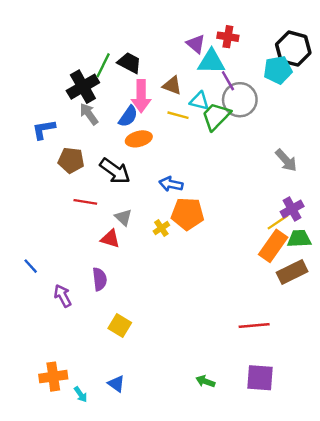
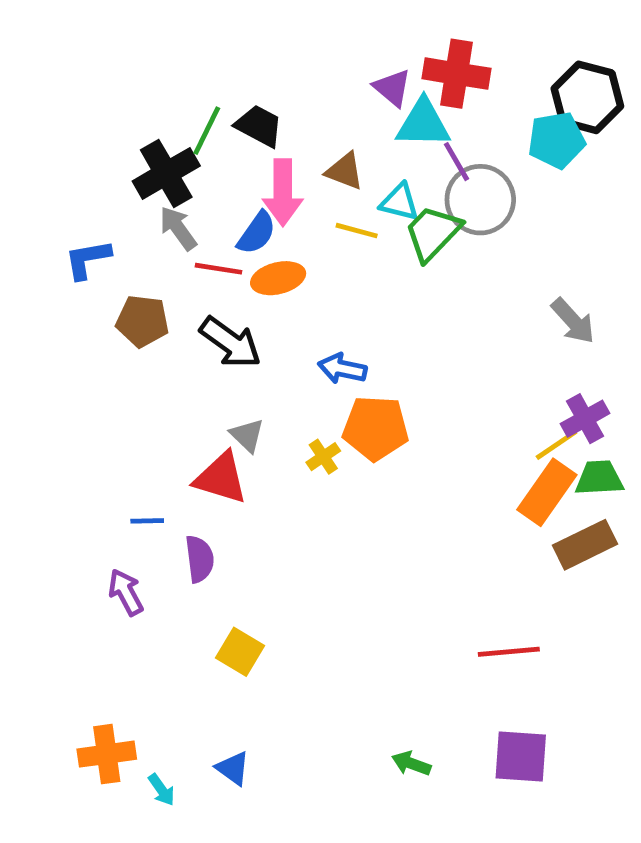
red cross: (228, 37) -> (457, 74), size x1.5
red line: (85, 202) -> (219, 269), moved
red triangle: (110, 239) -> (221, 478), size x1.4
blue line: (31, 266) -> (147, 521), moved, turned -49

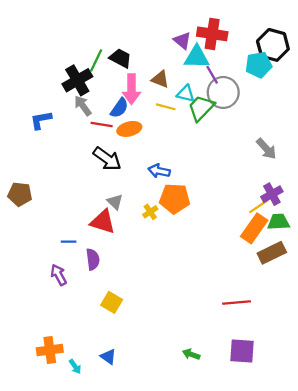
brown pentagon: (142, 321) -> (20, 194), moved

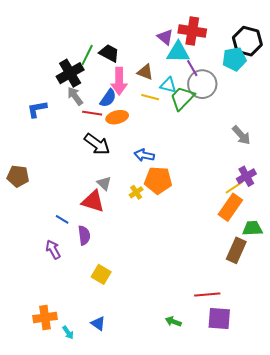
green trapezoid: (278, 222) -> (252, 228), moved
blue line: (69, 242) -> (62, 219), turned 32
brown rectangle: (272, 253) -> (236, 250), moved, turned -40
red line: (236, 302) -> (207, 294), moved

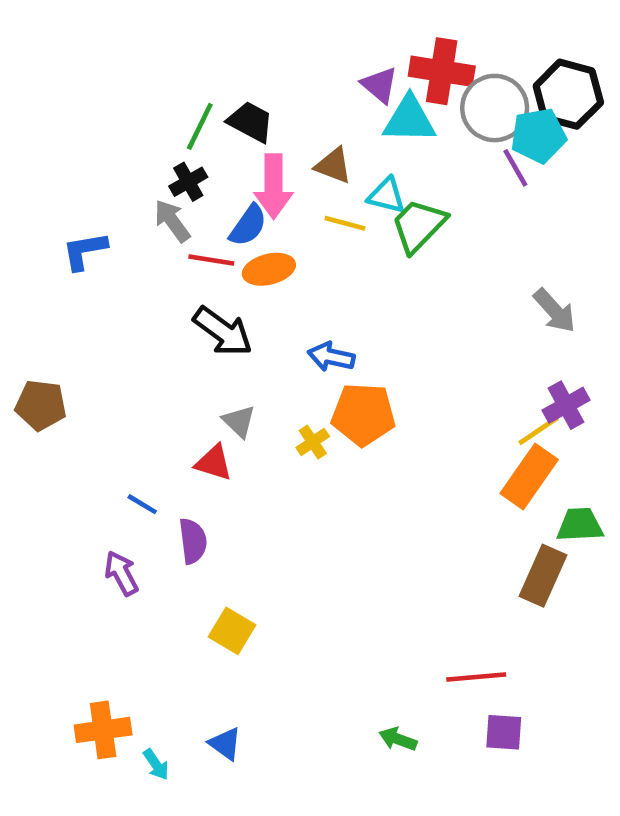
purple line: (192, 68) -> (515, 168), moved
black cross: (70, 73) -> (188, 182), moved, size x0.6
gray circle: (202, 84) -> (495, 108), moved
red triangle: (93, 201) -> (214, 463), size x0.7
purple square: (219, 318) -> (504, 732), size x0.7

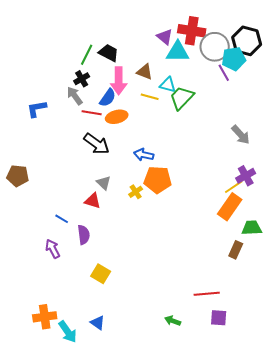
brown rectangle: (543, 576) -> (236, 250), size x0.7
cyan arrow: (156, 764) -> (68, 332), size x1.6

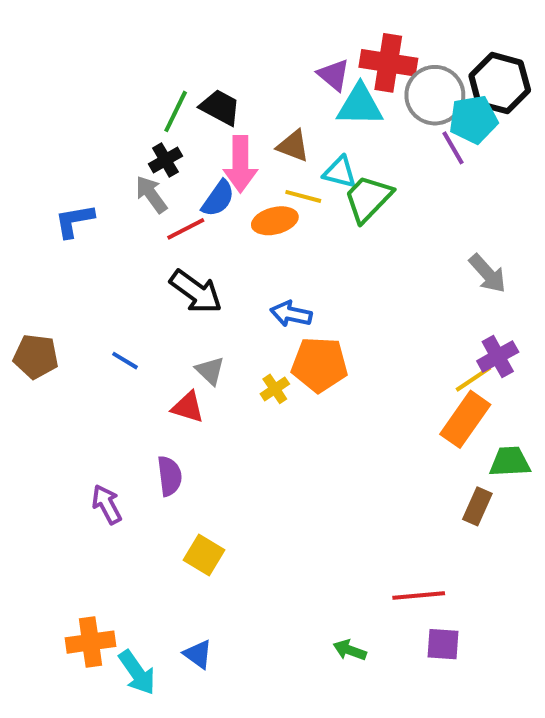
red line: (92, 113) -> (186, 229), turned -36
orange ellipse: (117, 117) -> (275, 221), moved
blue line: (62, 219) -> (125, 361), moved

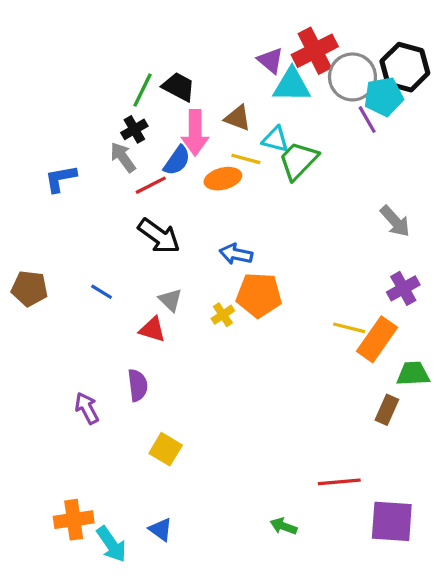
red cross: (388, 63) -> (315, 51), turned -36
yellow line: (473, 379) -> (349, 328), moved, turned 48
purple square: (443, 644) -> (392, 521), moved, size x1.6

